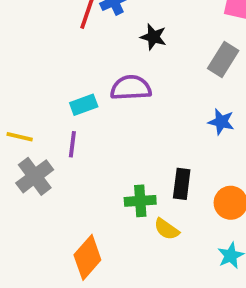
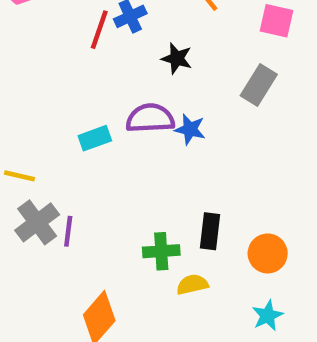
blue star: (221, 122) -> (190, 129), moved
purple line: (72, 144) -> (68, 231), moved
yellow semicircle: (167, 229) -> (192, 284), turned 132

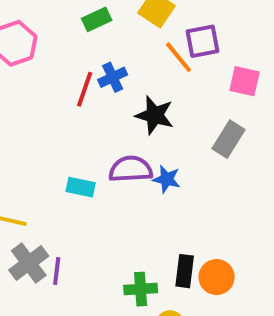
black star: (177, 58) -> (155, 115), size x1.4
cyan rectangle: (95, 138) -> (81, 187), turned 32
orange circle: (268, 253) -> (217, 277), moved

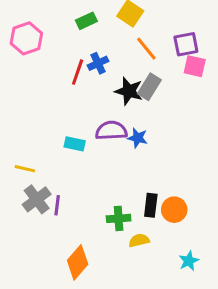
purple square: (203, 41) -> (186, 44), moved
gray rectangle: (229, 139) -> (149, 87), moved

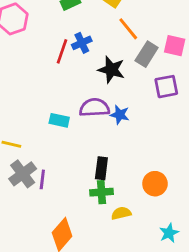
purple square: (186, 44) -> (166, 87), moved
gray rectangle: (149, 87) -> (147, 54), moved
black rectangle: (151, 205) -> (101, 168), moved

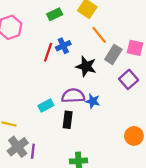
purple square: (166, 87) -> (129, 79), turned -30
cyan rectangle: (59, 120) -> (46, 106), turned -40
black rectangle: (101, 168) -> (68, 120), moved
orange circle: (155, 184) -> (134, 136), moved

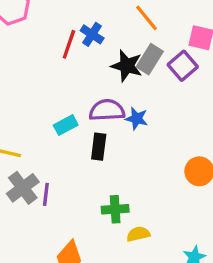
blue cross: (63, 46) -> (92, 34), turned -32
gray rectangle: (113, 54) -> (150, 59), moved
purple square: (129, 79) -> (183, 66), moved

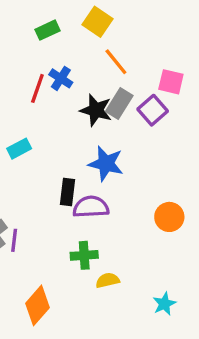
purple semicircle: (107, 110) -> (91, 207), moved
blue star: (137, 119) -> (106, 164), size x1.5
cyan rectangle: (66, 125) -> (19, 149), moved

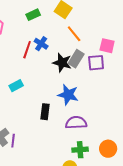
purple square: (153, 110) -> (96, 63), turned 36
purple semicircle: (91, 207) -> (76, 123), moved
orange circle: (169, 217) -> (108, 149), moved
green cross: (84, 255) -> (80, 150), moved

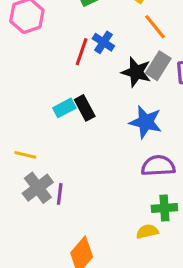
black rectangle: (45, 112) -> (85, 108), moved, turned -35

